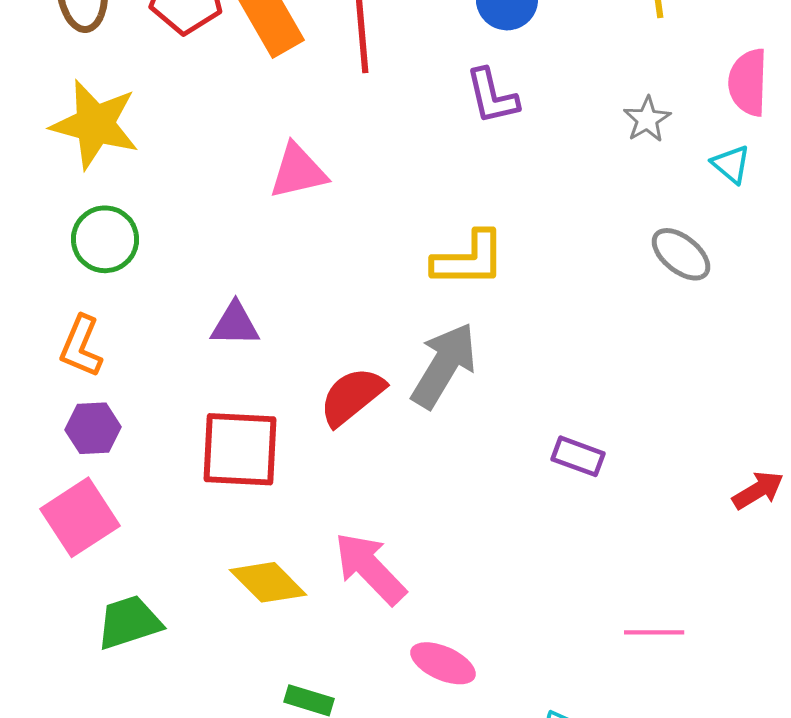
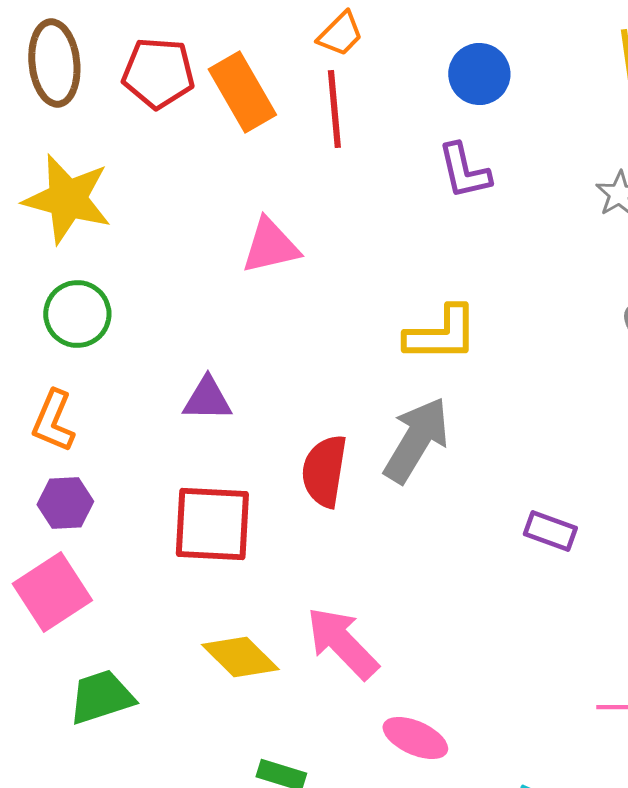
red semicircle: (352, 396) -> (324, 471), turned -42

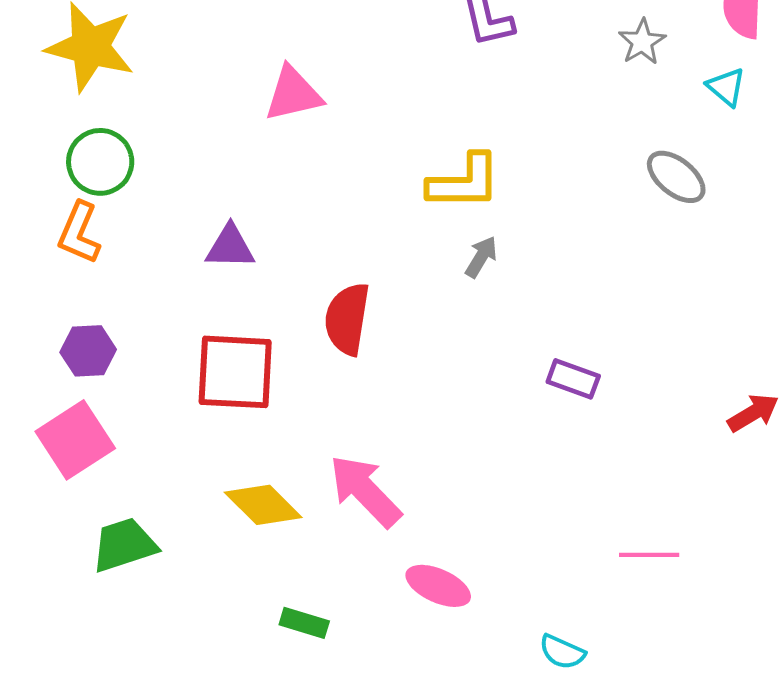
orange L-shape: (53, 421) -> (79, 233), moved
gray arrow: (416, 440) -> (481, 257), moved, size x0.5

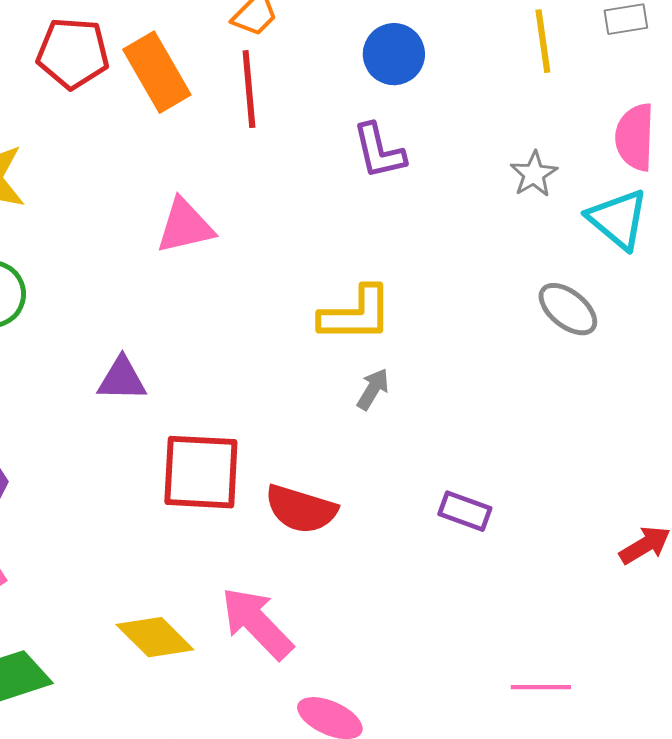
cyan triangle: (726, 87) -> (618, 219), size x1.6
red semicircle: (347, 319) -> (301, 509), moved, turned -82
red square: (235, 372) -> (201, 472), moved

